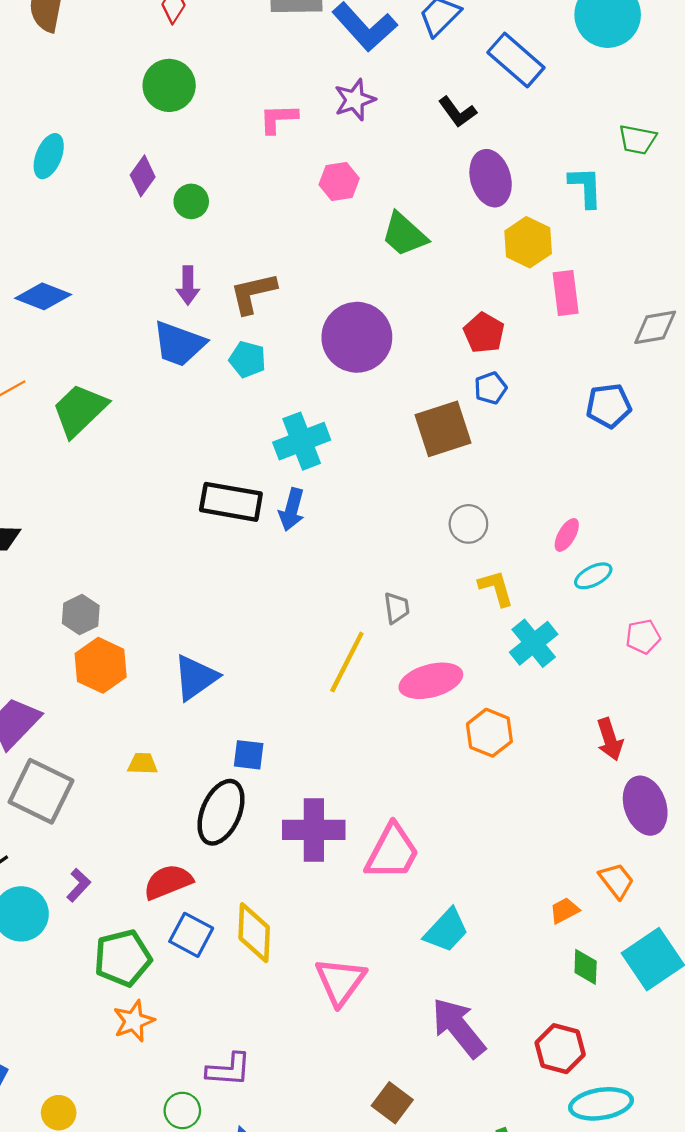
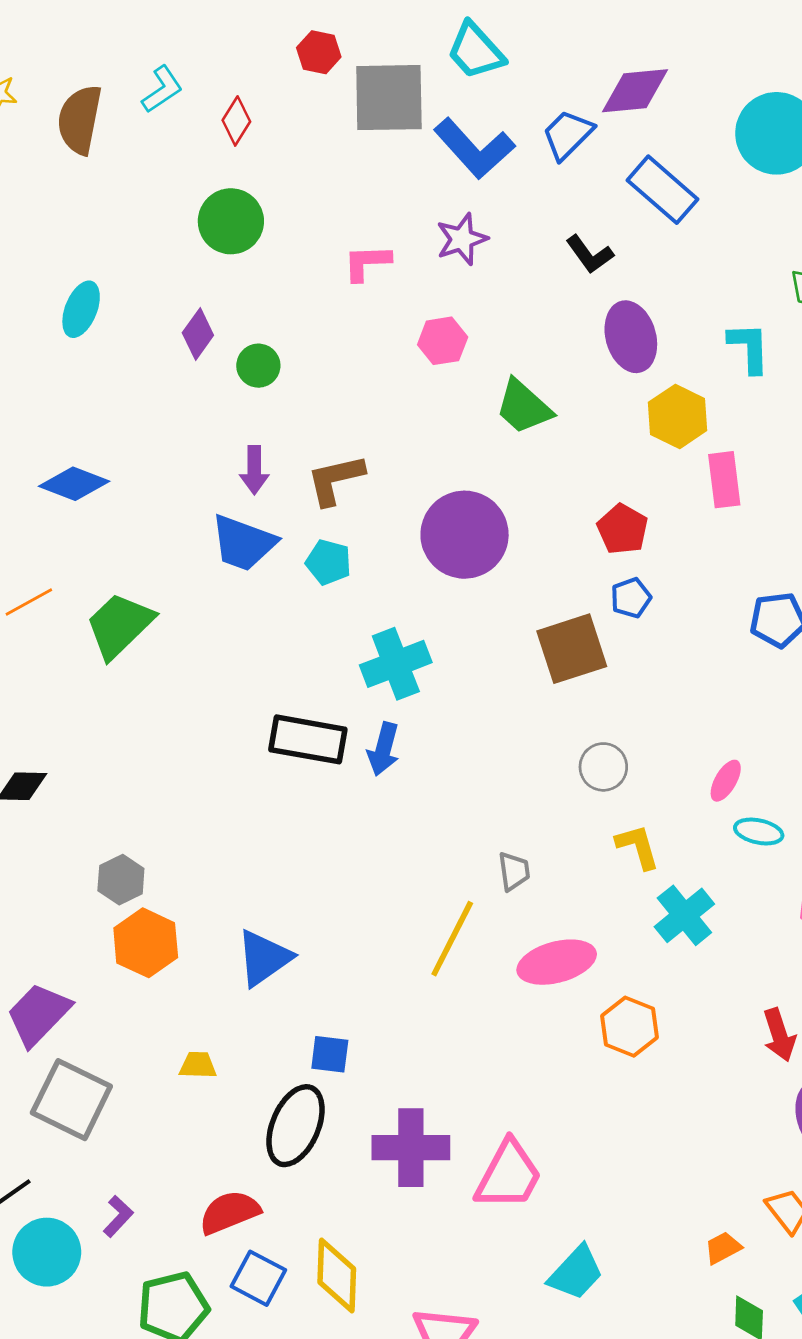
cyan ellipse: (593, 576) -> (759, 832), turned 39

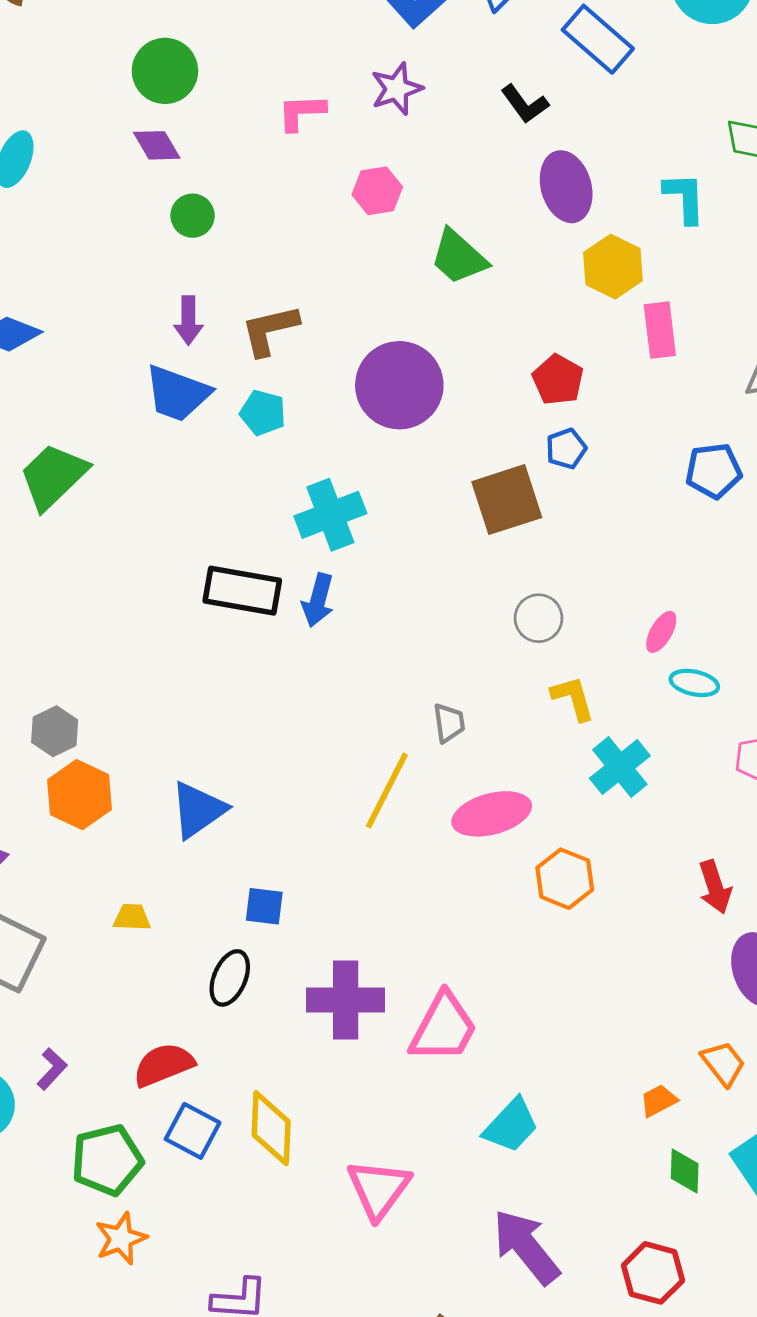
purple diamond: (198, 334) -> (157, 145), moved, turned -66
black ellipse: (295, 1126) -> (230, 978), size x0.7

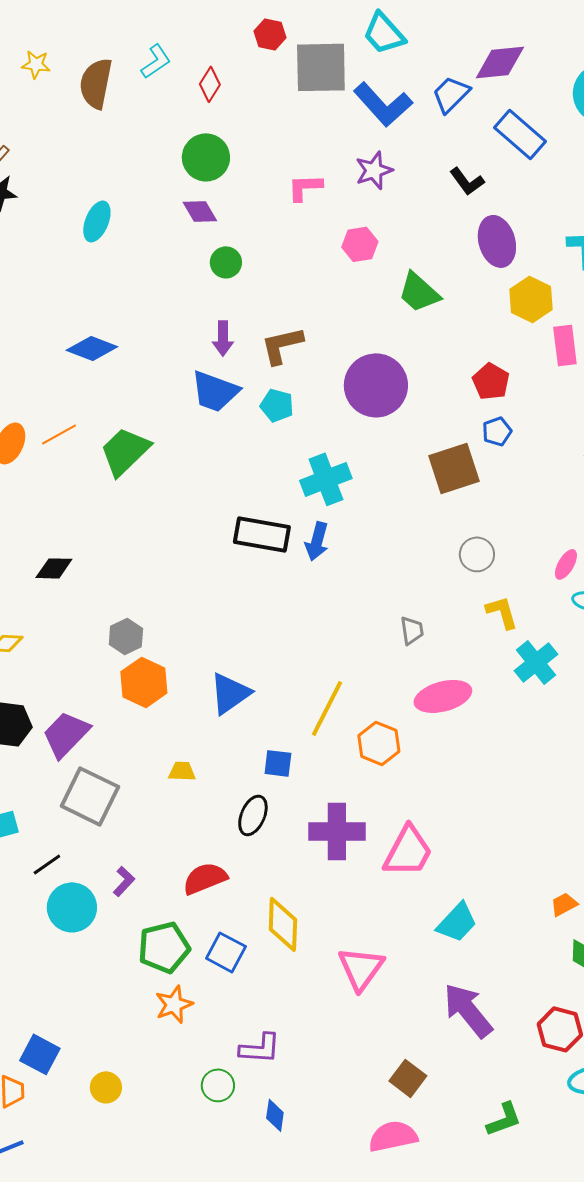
yellow line: (387, 790) -> (327, 708), moved
orange hexagon: (565, 879) -> (379, 743), moved
blue square: (193, 1131) -> (226, 952), moved

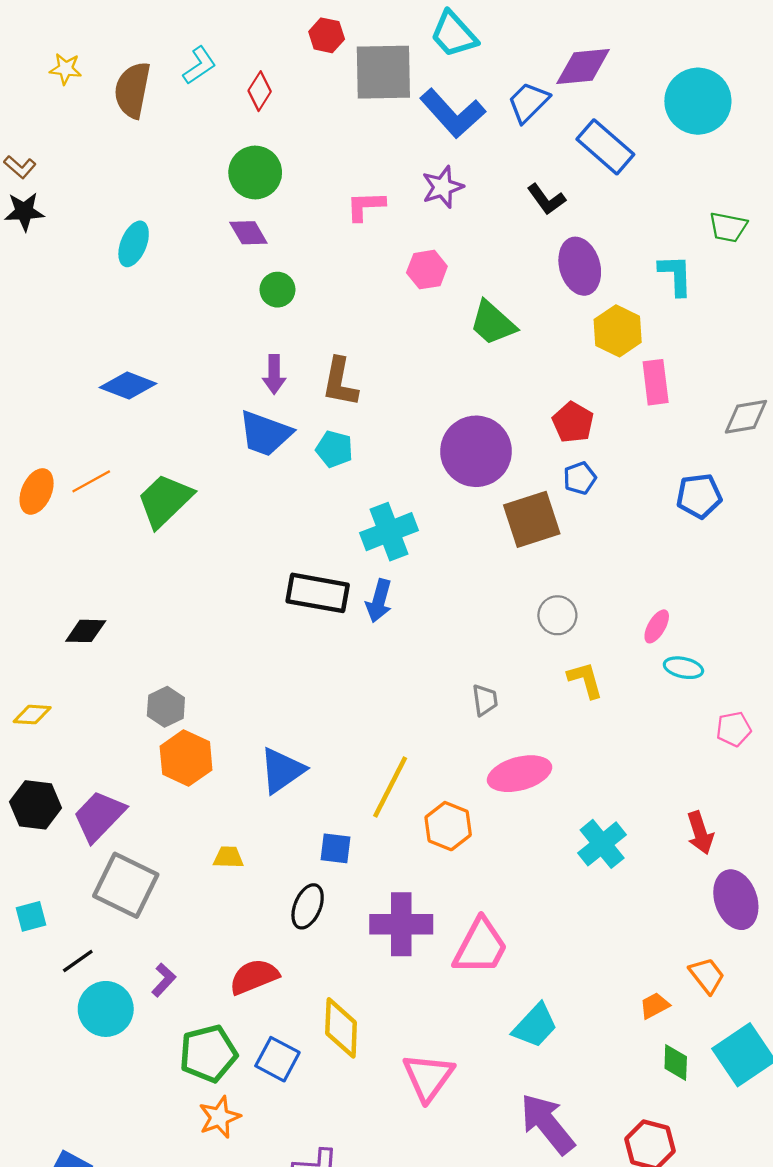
brown L-shape: (282, 345) -> (340, 382), turned -66
purple circle: (376, 385) -> (476, 451), moved
cyan cross: (536, 662) -> (602, 844), moved

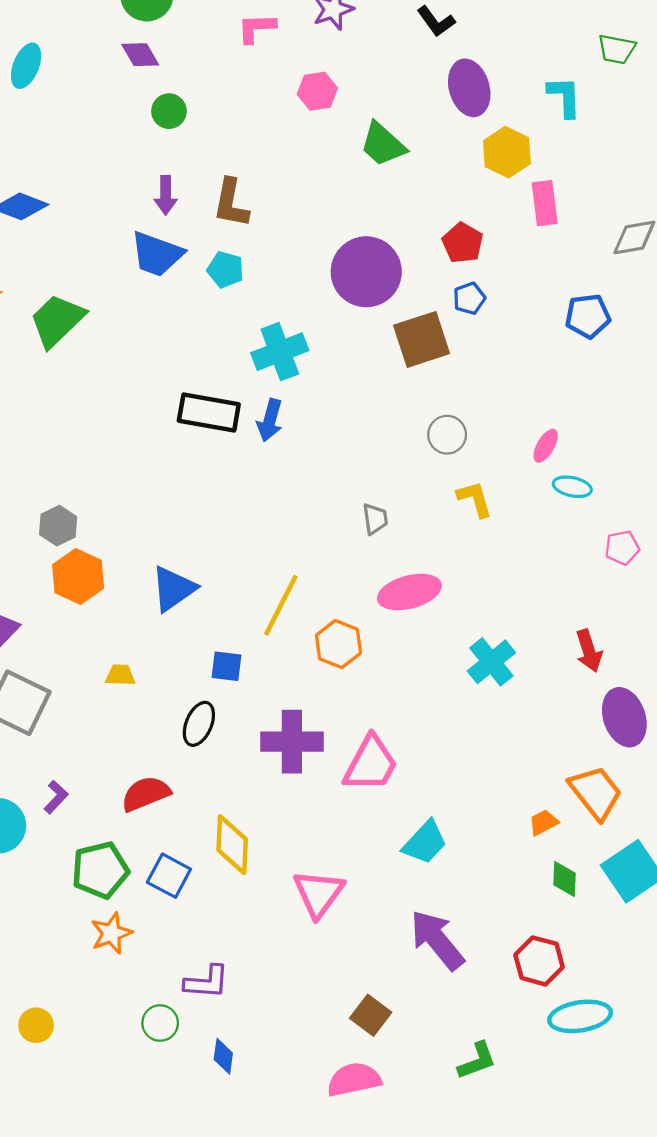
orange trapezoid: (707, 976) -> (596, 793), size x1.5

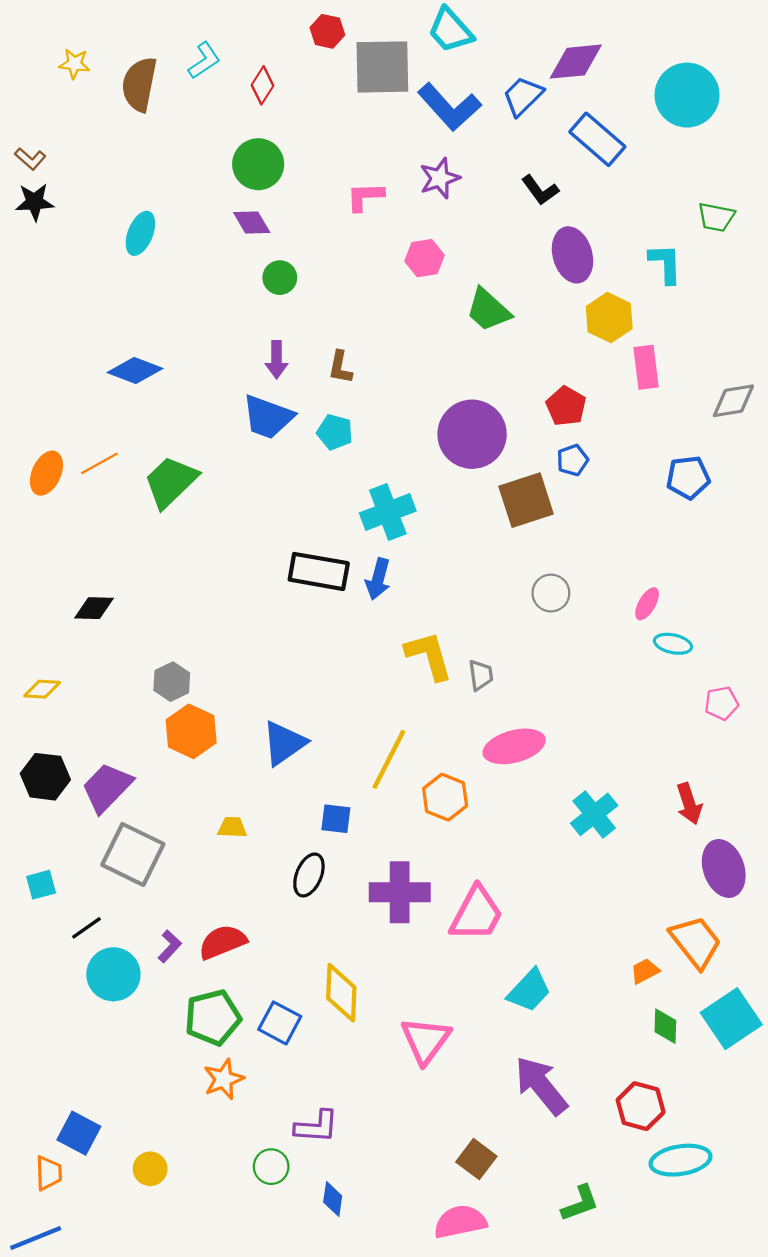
brown L-shape: (231, 203) -> (340, 367), size x0.7
yellow L-shape: (475, 499) -> (429, 656), moved, size x1.4
red semicircle: (146, 794) -> (223, 942), moved

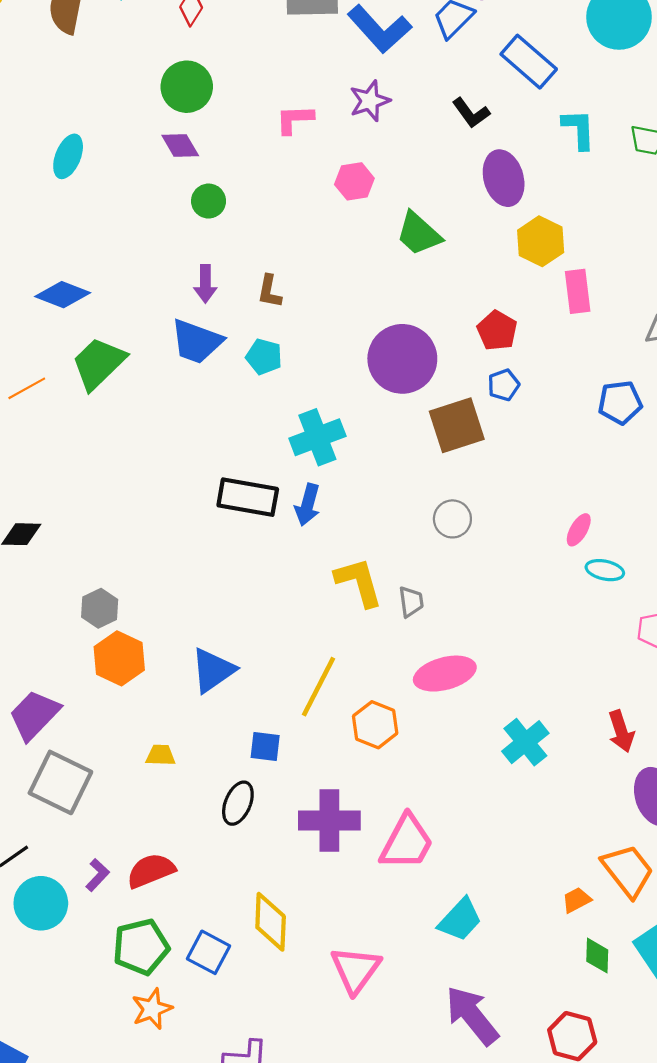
cyan L-shape: (665, 264) -> (579, 129), moved
green trapezoid: (171, 482) -> (99, 363), moved
gray circle: (551, 593) -> (452, 519), moved

